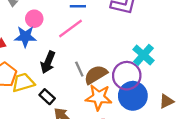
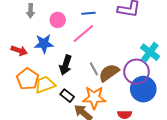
pink circle: (34, 19) -> (58, 20), moved
orange star: (99, 97) -> (94, 98), moved

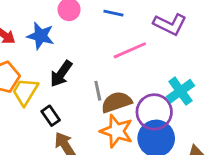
pink line: (83, 33) -> (130, 50), moved
yellow trapezoid: (45, 85) -> (25, 92), turned -55
orange star: (94, 98) -> (117, 131), moved

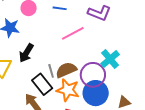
gray line: (98, 91) -> (51, 71), moved
black rectangle: (51, 116) -> (42, 84), moved, size x1.5

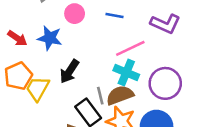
cyan cross: (110, 59) -> (126, 73), moved, turned -30
purple circle: (93, 75) -> (165, 83), moved

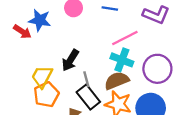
blue star: (50, 38) -> (40, 20), moved
orange pentagon: (18, 76) -> (46, 95), moved
gray line: (100, 96) -> (86, 79), moved

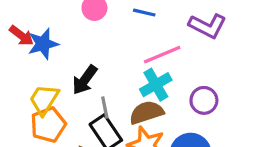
blue star: (40, 20) -> (43, 44), moved, turned -30
cyan cross: (122, 60) -> (156, 85), turned 35
purple circle: (157, 69) -> (204, 100), size x0.7

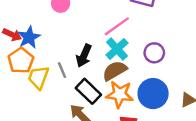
black arrow: (85, 80) -> (84, 56), moved
gray line: (105, 108) -> (62, 70), moved
orange pentagon: (48, 125) -> (21, 61), moved

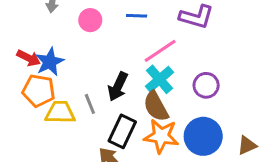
orange pentagon: (21, 61) -> (39, 91), turned -30
brown semicircle: (115, 71) -> (156, 106), turned -90
yellow trapezoid: (39, 77) -> (60, 112), turned 70
black rectangle: (88, 91) -> (122, 131), turned 70

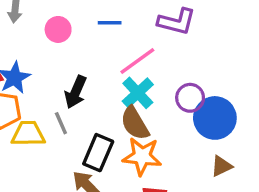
black arrow: (118, 87) -> (76, 92), moved
blue circle: (203, 136) -> (215, 118), moved
brown triangle: (247, 145) -> (221, 166), moved

